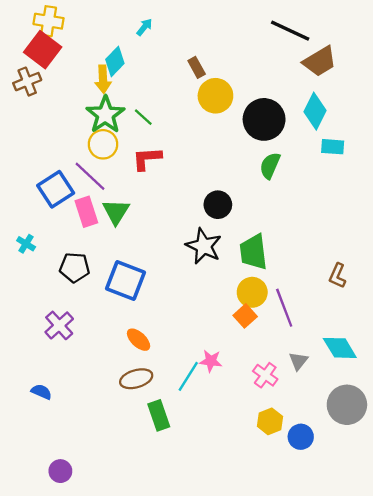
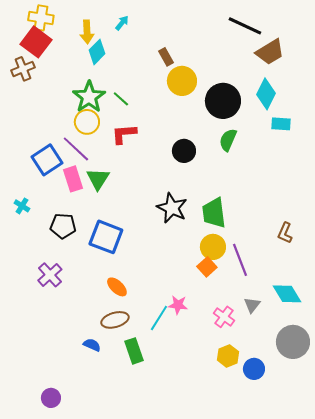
yellow arrow: (103, 79) -> (87, 32), moved
black circle: (218, 205) -> (184, 151), moved
blue semicircle: (41, 392) -> (92, 345), moved

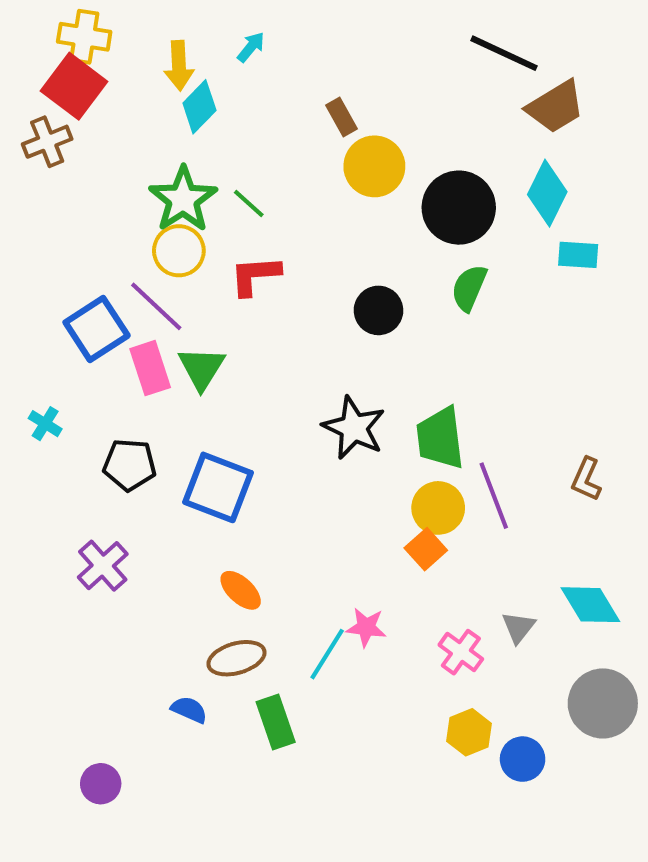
purple line: (240, 260) -> (494, 496), moved
purple circle: (51, 398) -> (101, 784), moved

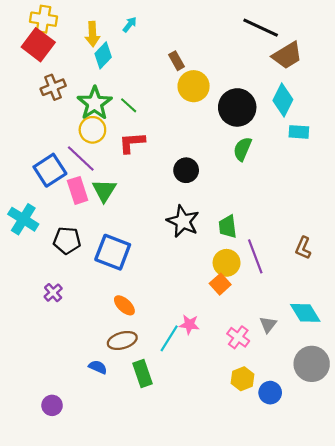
brown cross: (47, 142) -> (53, 87), moved
black circle: (378, 310) -> (186, 170), moved
cyan cross: (45, 424) -> (23, 219), size x1.8
green trapezoid: (440, 438) -> (228, 227), size x0.7
purple cross: (103, 566) -> (53, 293), size x0.7

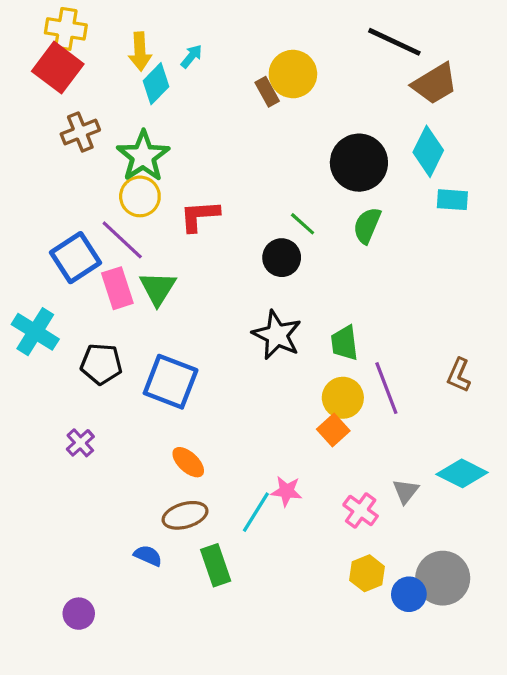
cyan arrow: (130, 24) -> (191, 56), moved
yellow circle: (194, 86) -> (293, 74), moved
green line: (129, 105) -> (303, 224), moved
cyan diamond: (305, 313) -> (462, 473), turned -32
gray circle: (312, 364) -> (443, 578), moved

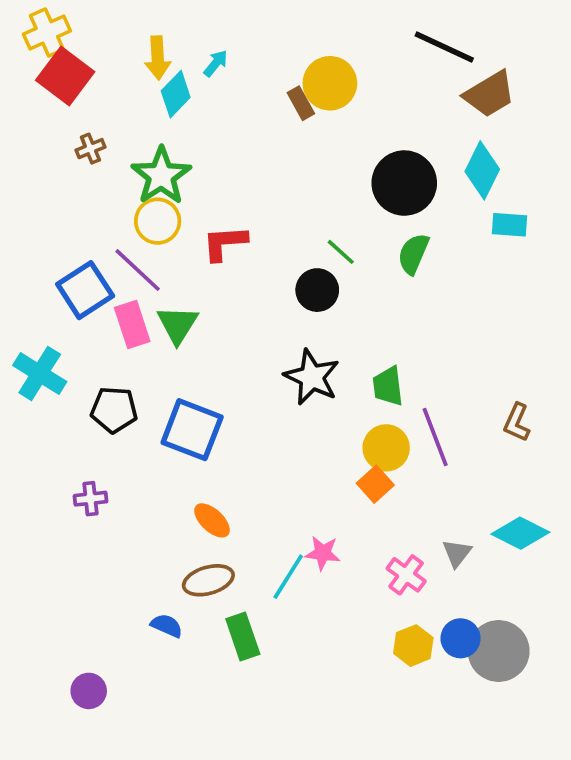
yellow cross: (66, 29) -> (47, 32), moved, turned -33
brown cross: (80, 132) -> (90, 149), size x0.7
purple cross: (80, 443) -> (90, 499), turned 36
blue circle: (409, 594) -> (461, 638), moved

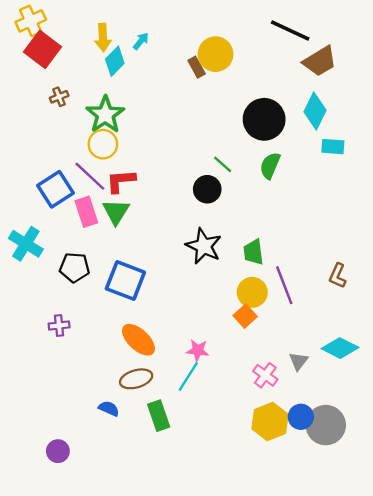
red L-shape: (225, 243) -> (121, 181), moved
orange ellipse: (212, 520) -> (138, 340), size x1.4
pink star: (323, 553) -> (198, 350), moved
yellow hexagon: (413, 646) -> (270, 422), size x1.4

